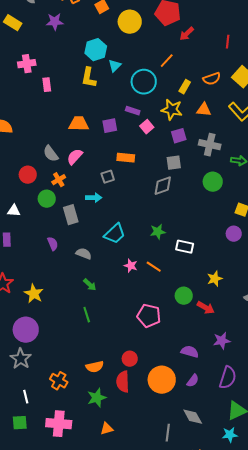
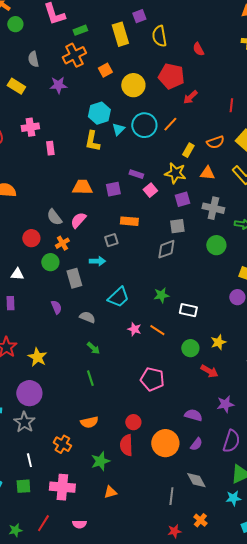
cyan circle: (144, 82) -> (144, 125), moved
green circle: (184, 296) -> (190, 348), moved
orange semicircle: (95, 367) -> (89, 422), moved

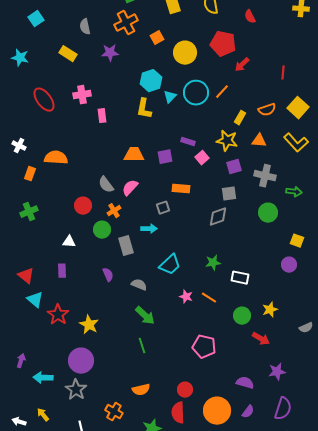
green arrow: (93, 348) -> (145, 316), size x1.5

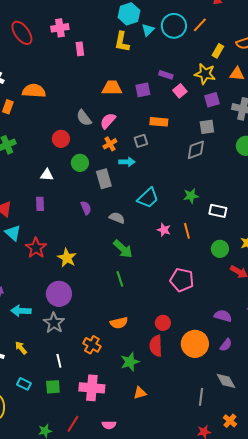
orange cross: (114, 211) -> (110, 144), moved
orange line: (209, 298) -> (187, 231), turned 42

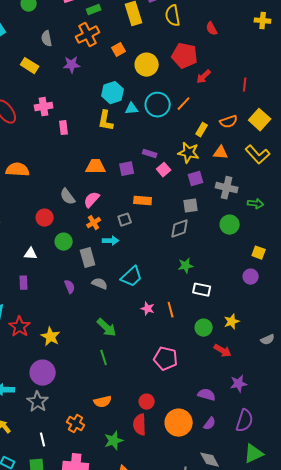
cyan triangle: (148, 30) -> (132, 109), turned 40
green star: (191, 196) -> (186, 266), moved
gray semicircle: (117, 218) -> (100, 284), moved

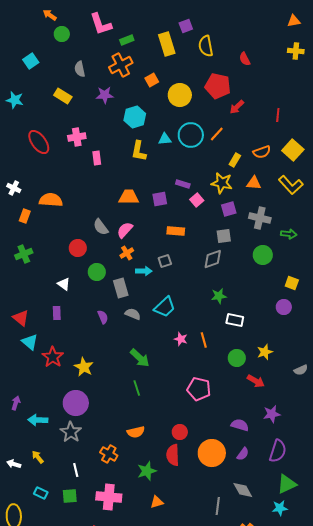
cyan hexagon: (113, 93) -> (135, 117), moved
gray square: (125, 220) -> (165, 261), moved
white triangle: (31, 254) -> (64, 284), turned 32

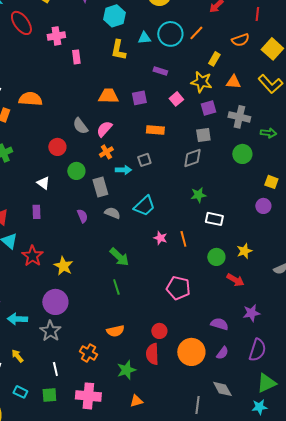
red ellipse: (39, 142) -> (21, 23), moved
orange semicircle: (262, 152) -> (240, 40), moved
purple rectangle: (183, 184) -> (160, 71), moved

